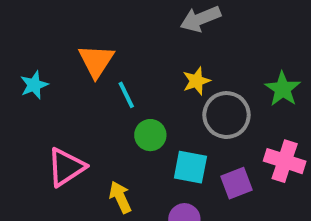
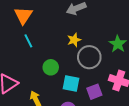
orange triangle: (96, 61) -> (23, 16), moved
cyan line: (126, 95) -> (28, 41), moved

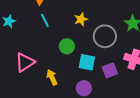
yellow star: (74, 40) -> (81, 19), moved

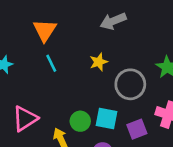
green circle: (67, 46) -> (80, 121), moved

